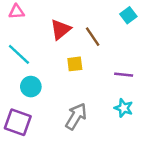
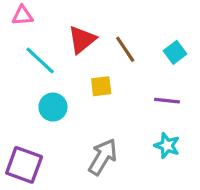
cyan square: (128, 15) -> (175, 52), moved
cyan line: (19, 54) -> (40, 60), moved
cyan circle: (31, 87) -> (53, 107), moved

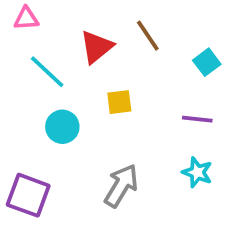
brown line: (125, 49) -> (148, 36), moved

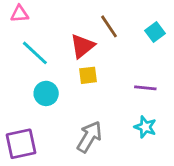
red triangle: (97, 47) -> (82, 46), moved
cyan square: (207, 62) -> (155, 32), moved
purple square: (28, 195) -> (21, 144), turned -32

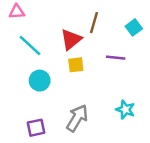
brown line: (109, 26) -> (94, 23), turned 50
purple line: (145, 88) -> (116, 58), moved
purple square: (21, 144) -> (36, 128), moved, size x0.7

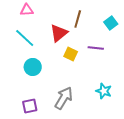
pink triangle: (17, 12) -> (27, 10), moved
yellow square: (76, 65) -> (71, 54), moved, turned 32

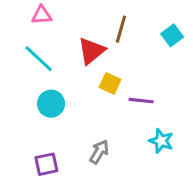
purple line: (96, 48) -> (141, 101), moved
gray arrow: (64, 98) -> (99, 152), size x0.7

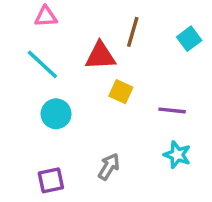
red triangle: (91, 51) -> (100, 56), turned 36
purple line: (141, 101) -> (172, 110), moved

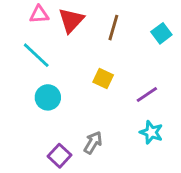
red triangle: (100, 56) -> (71, 20), moved, turned -44
purple line: (172, 110) -> (147, 95), turned -40
purple square: (51, 180) -> (60, 156), moved, turned -35

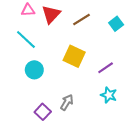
brown line: (113, 28) -> (81, 20), turned 42
yellow square: (103, 78) -> (74, 56), size x1.5

